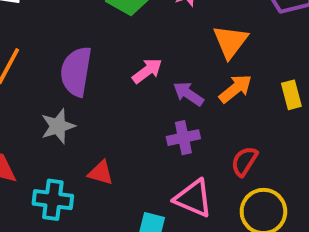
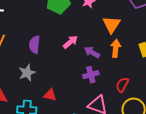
purple semicircle: (76, 72) -> (35, 45), size x0.7
orange arrow: (236, 89) -> (116, 48), turned -42

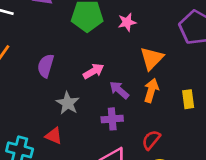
gray star: (27, 73) -> (68, 103), moved, turned -30

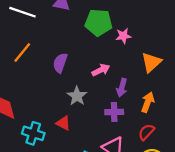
pink star: (127, 22) -> (123, 36), moved
purple arrow: (119, 90) -> (122, 88), turned -120
orange arrow: (151, 90) -> (148, 102), moved

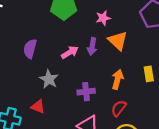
pink star: (123, 36) -> (103, 18), moved
orange triangle: (151, 62) -> (118, 41), turned -30
purple arrow: (122, 88) -> (92, 46), moved

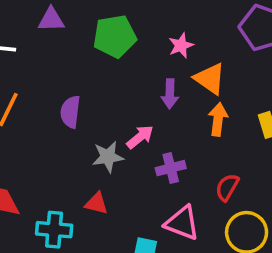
pink arrow: (70, 52) -> (140, 137), moved
gray star: (49, 79) -> (108, 157), turned -30
orange arrow: (118, 79) -> (218, 119), moved

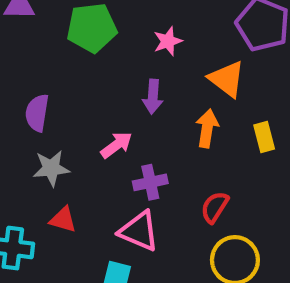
orange triangle: (210, 79) -> (227, 79), moved
gray star: (108, 157) -> (51, 168), moved
pink triangle: (182, 223) -> (139, 231), moved

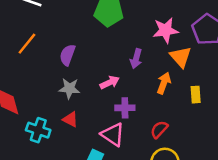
pink star: (168, 41) -> (166, 30), moved, size x1.5

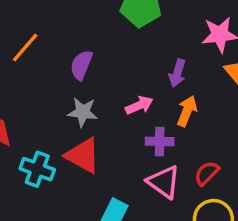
orange arrow: (164, 83) -> (187, 111), moved
red triangle: (70, 119) -> (83, 155), size x1.6
pink triangle: (113, 135) -> (164, 182), moved

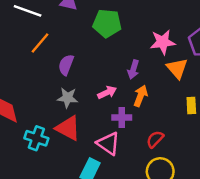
orange line: (25, 47) -> (40, 43), moved
pink triangle: (164, 182) -> (108, 144), moved

